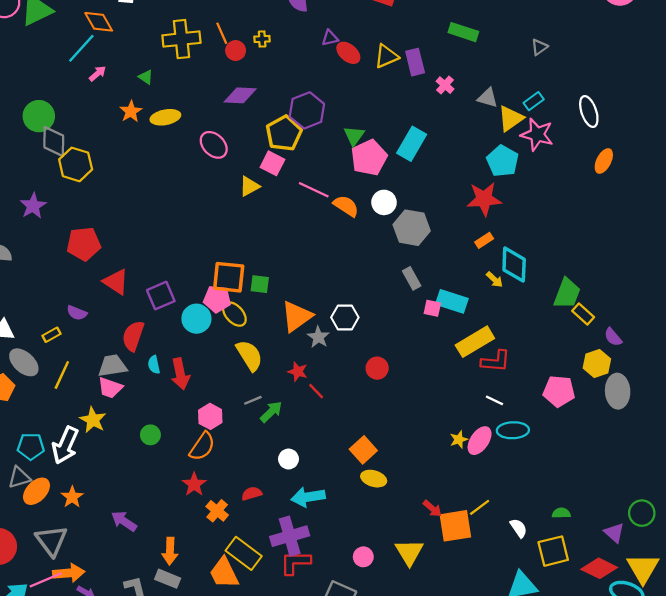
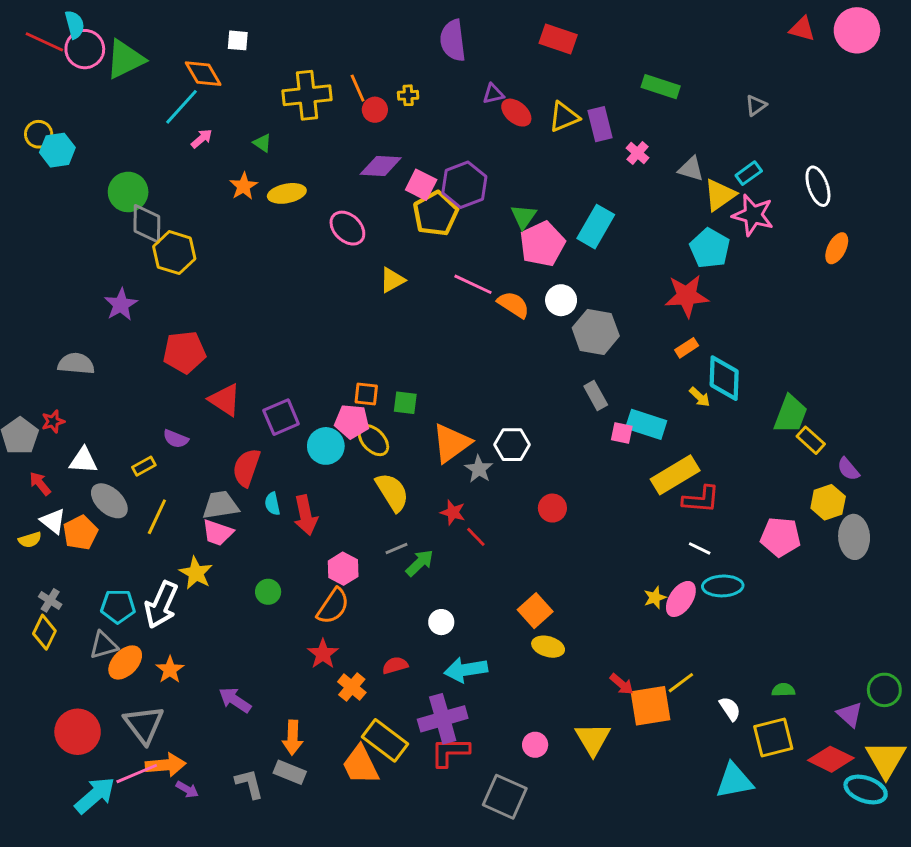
pink square: (272, 163) -> (421, 185), moved
orange square: (229, 277) -> (366, 394), size x0.6

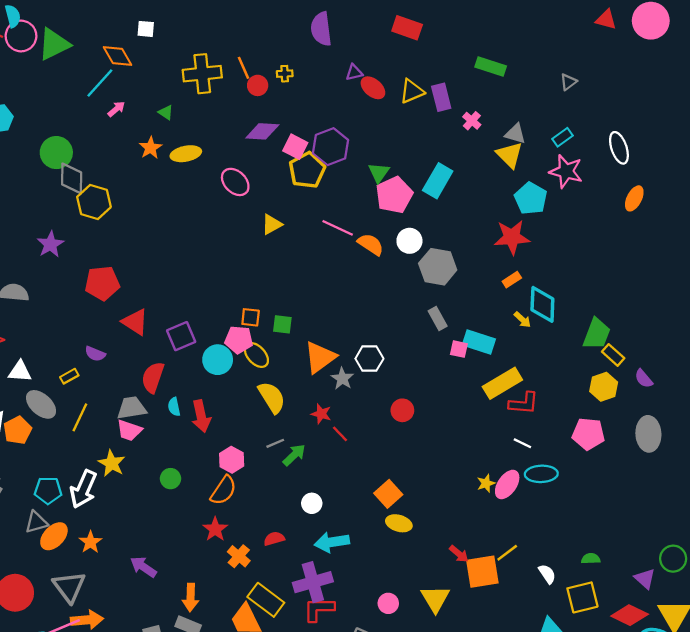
yellow triangle: (720, 195) -> (509, 155), moved, turned -40
yellow hexagon: (828, 502) -> (604, 387), moved

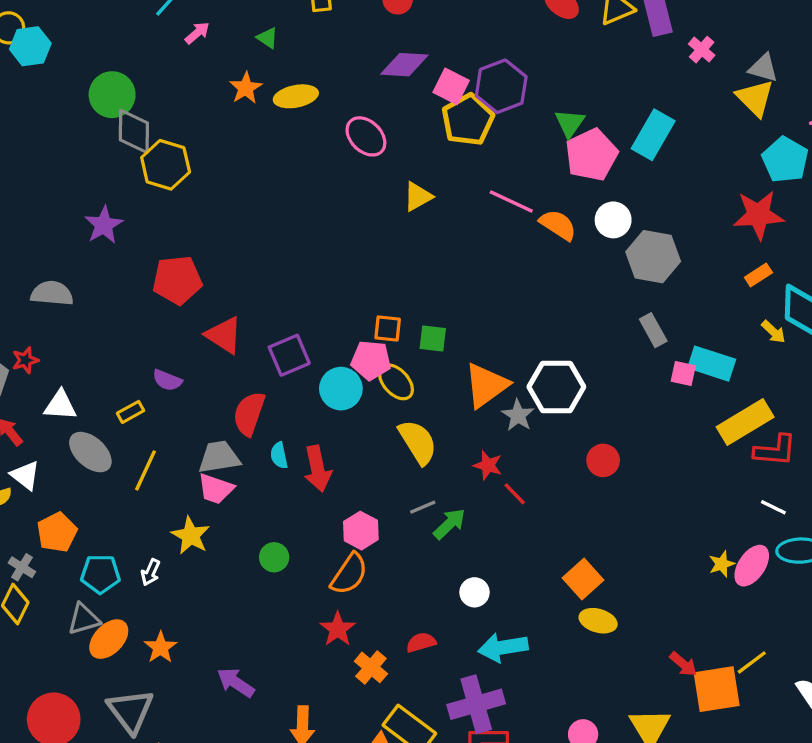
white hexagon: (369, 359) -> (556, 387), size x1.4
orange pentagon: (17, 430) -> (57, 532), moved
white arrow: (83, 489) -> (151, 572), size x0.5

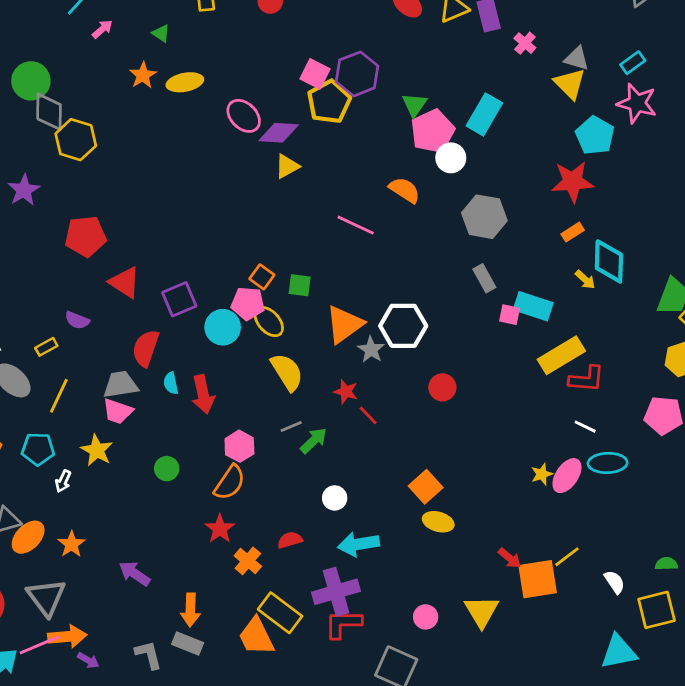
purple diamond: (404, 65) -> (279, 133), moved
pink line: (511, 202) -> (356, 225), moved
white circle: (613, 220) -> (451, 158), moved
orange square: (388, 328) -> (262, 277), turned 30
cyan pentagon: (100, 574) -> (38, 449), moved

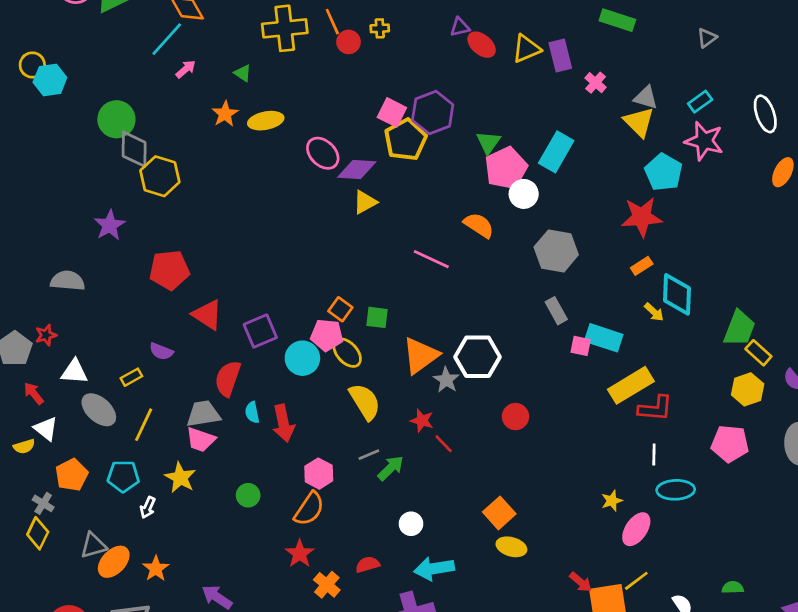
white line: (585, 427) -> (654, 455), turned 65
pink ellipse: (567, 476) -> (636, 529), moved

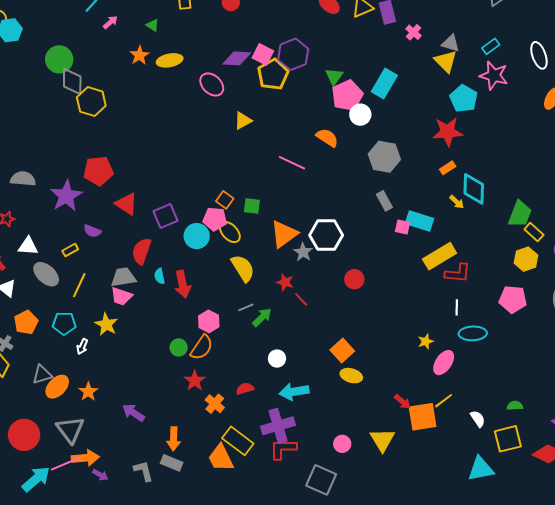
purple diamond: (357, 169) -> (237, 58), moved
purple star: (110, 225) -> (66, 196), moved, size x1.4
green circle: (248, 495) -> (179, 347), moved

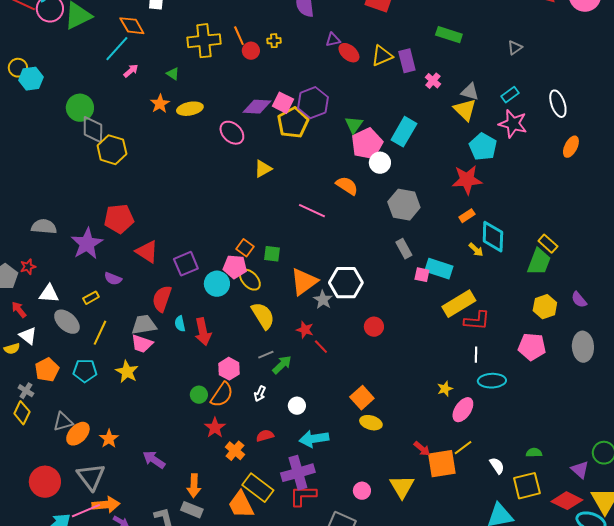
yellow rectangle: (534, 232) -> (548, 244), moved
white arrow: (82, 346) -> (260, 394), moved

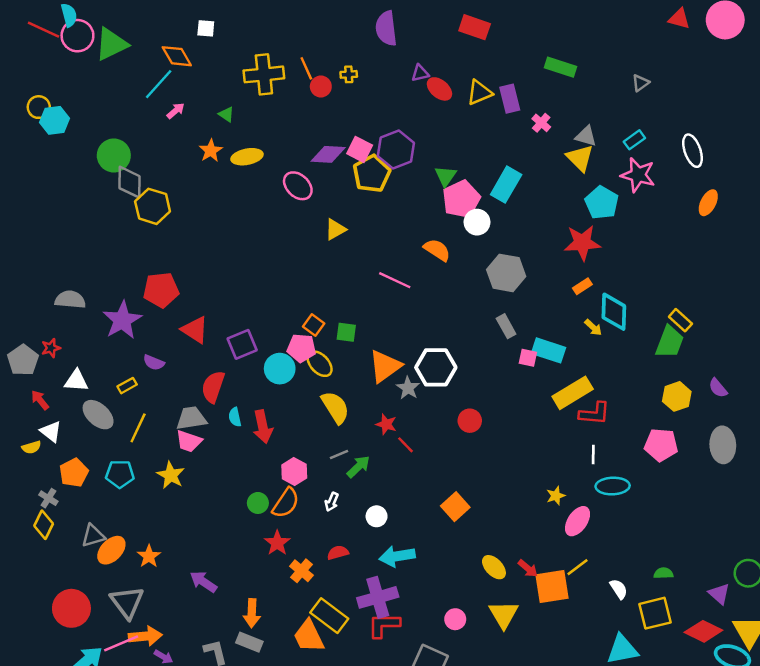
yellow ellipse: (371, 423) -> (494, 567), moved, turned 30

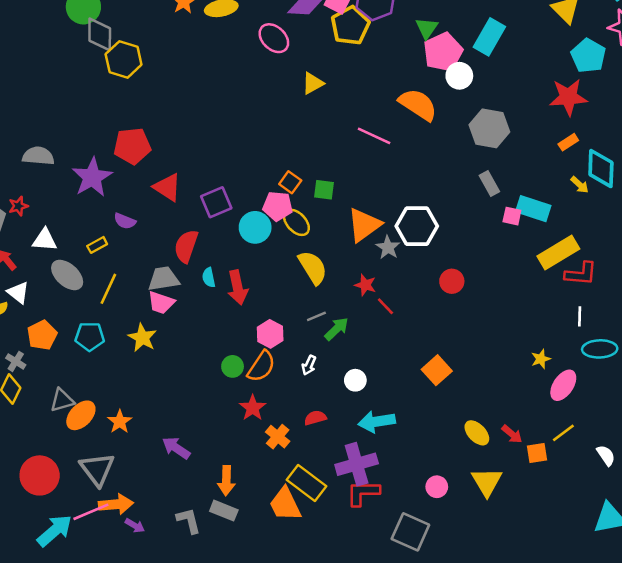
orange semicircle: (437, 250) -> (418, 105), size x1.4
orange square: (552, 587) -> (537, 453), size x0.6

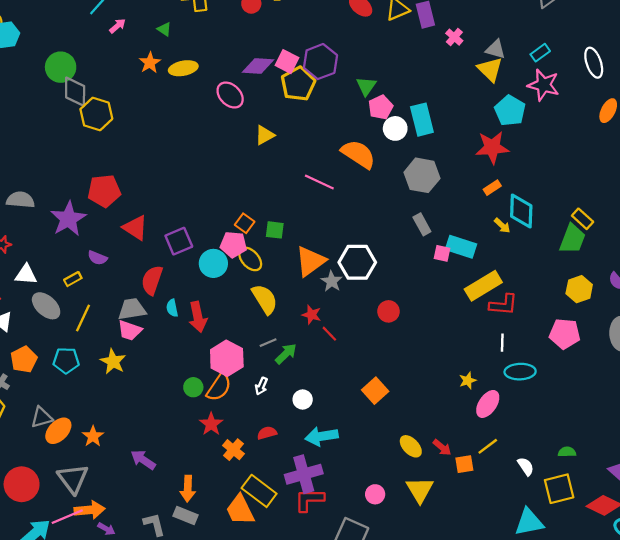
cyan rectangle: (489, 37) -> (422, 120), moved, turned -44
pink pentagon: (443, 52) -> (381, 107), size x0.7
pink hexagon: (270, 334) -> (227, 358), size x1.4

